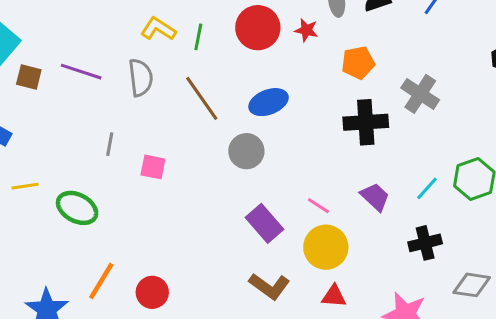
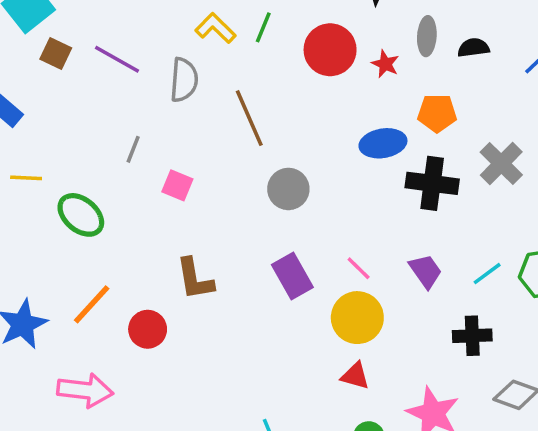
green line: (198, 37) -> (263, 27), moved
blue ellipse: (269, 102) -> (383, 143), moved
brown L-shape: (269, 286) -> (195, 279), moved, turned 33

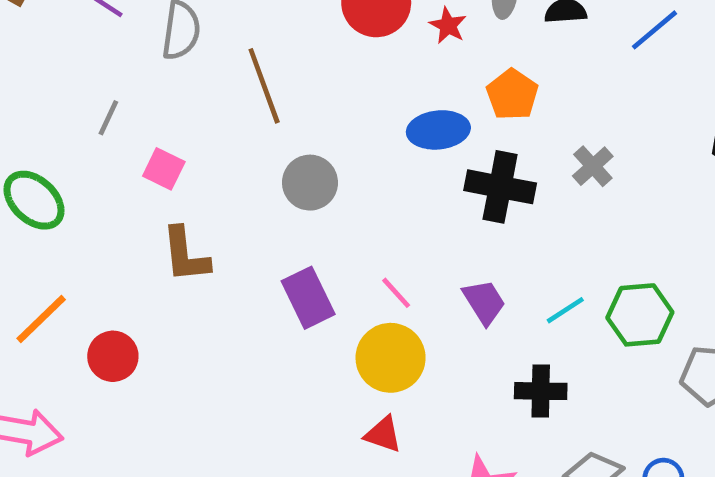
orange pentagon: (437, 113) -> (512, 95), turned 30
gray cross: (501, 164) -> (593, 166), size x0.7
brown L-shape: (195, 279) -> (185, 255), moved

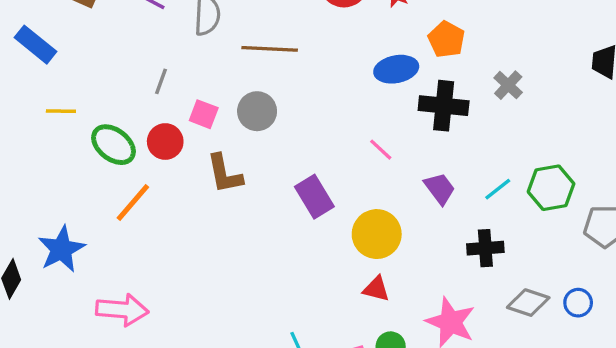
brown line: (264, 86) -> (270, 49), turned -62
gray circle: (310, 183) -> (257, 111), moved
pink line: (396, 293) -> (381, 150), moved
orange line: (41, 319) -> (133, 202), moved
red circle: (113, 356) -> (165, 142), moved

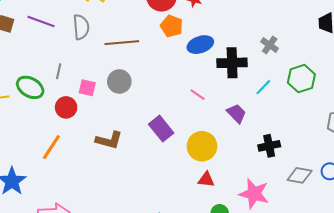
orange pentagon: (446, 39) -> (172, 26), moved
green ellipse: (113, 145) -> (30, 87), moved
brown L-shape: (225, 174) -> (109, 140), moved, turned -56
green hexagon: (551, 188) -> (301, 79), moved
cyan line: (498, 189) -> (263, 87), moved

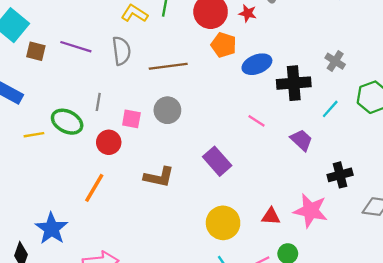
yellow circle: (202, 146) -> (223, 223), moved
pink star: (254, 194) -> (311, 211), moved

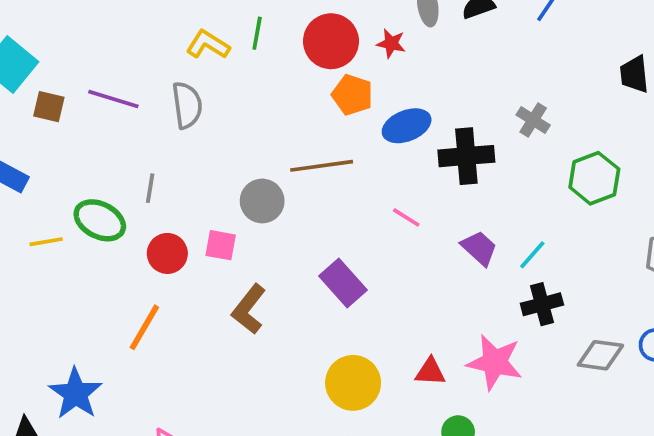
brown line: (168, 66) -> (322, 166), moved
cyan line: (330, 109) -> (532, 255), moved
pink square: (131, 119) -> (221, 245), moved
brown L-shape: (159, 177) -> (249, 309), turned 116

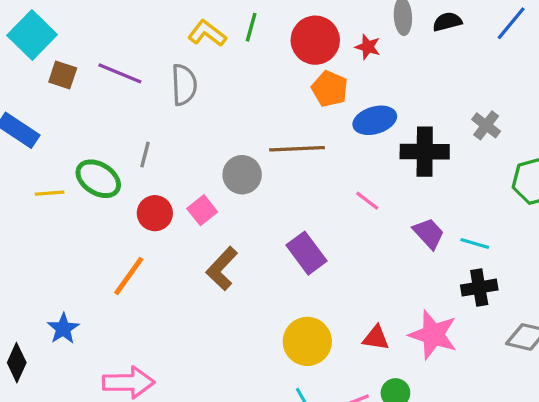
pink square: (221, 245) -> (202, 210), turned 36
cyan line: (532, 255) -> (475, 243), turned 60
blue star: (76, 393) -> (63, 329), size x0.7

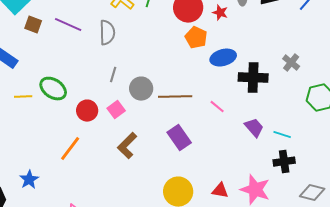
brown line: (297, 149) -> (175, 97), moved
gray line: (145, 155) -> (113, 75), moved

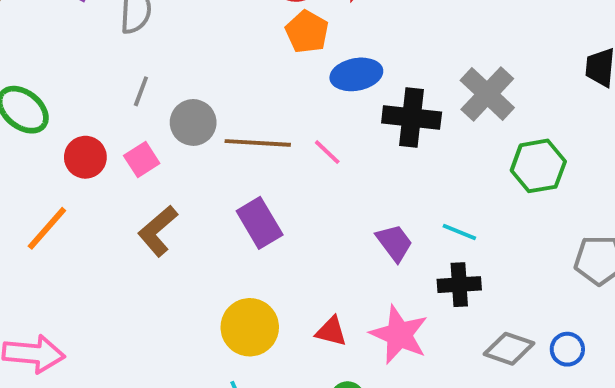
gray cross: (291, 63) -> (487, 94), size x1.6
pink line: (217, 107) -> (327, 152), moved
purple trapezoid: (254, 128) -> (394, 243), moved

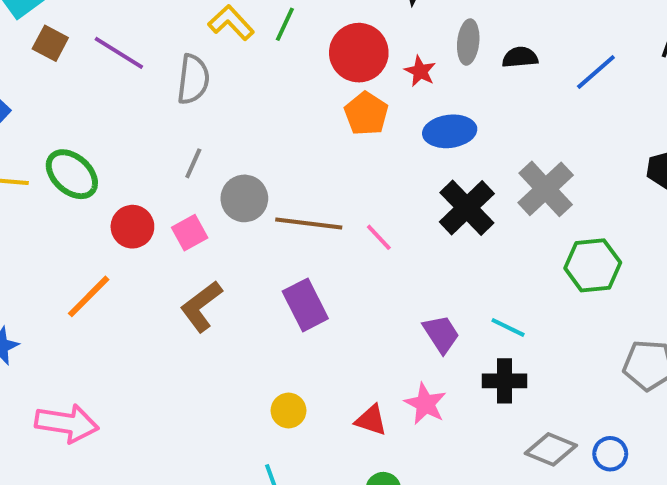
blue ellipse: (356, 74) -> (450, 131), moved
black cross: (412, 117) -> (467, 208), turned 36
yellow circle: (250, 327) -> (289, 411), size x0.6
pink star: (399, 335) -> (425, 404), moved, size x0.7

